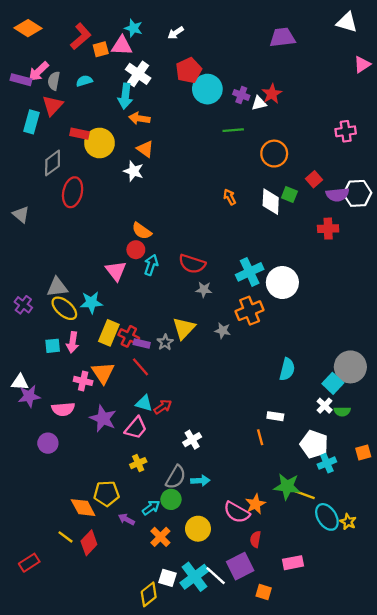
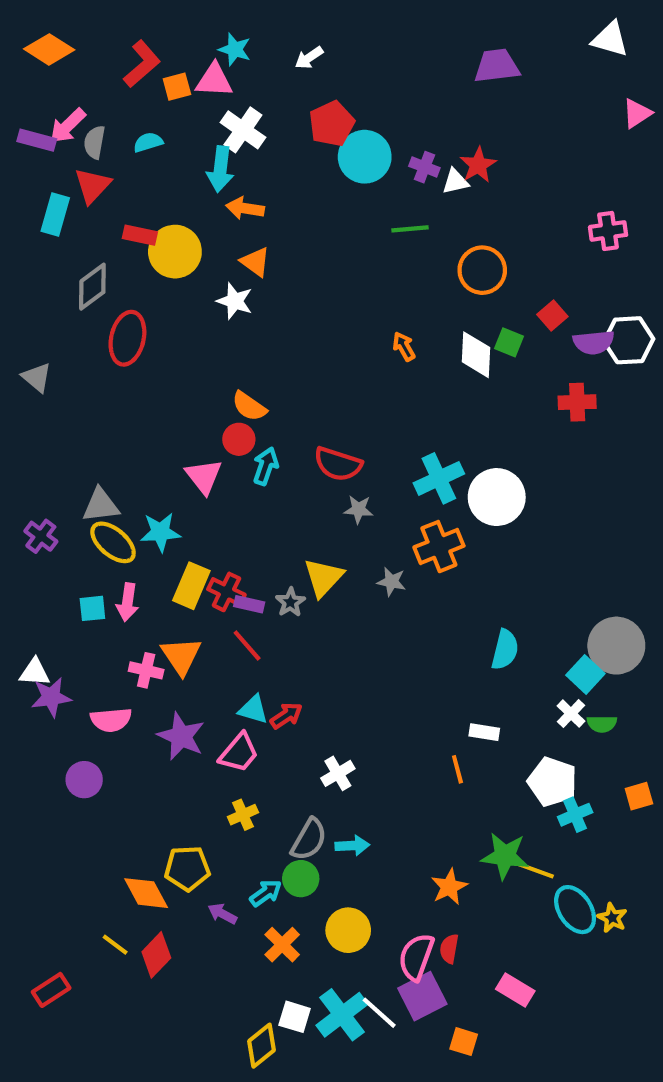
pink semicircle: (237, 512) -> (416, 957), moved, turned 80
pink rectangle: (293, 563) -> (515, 990), turned 42

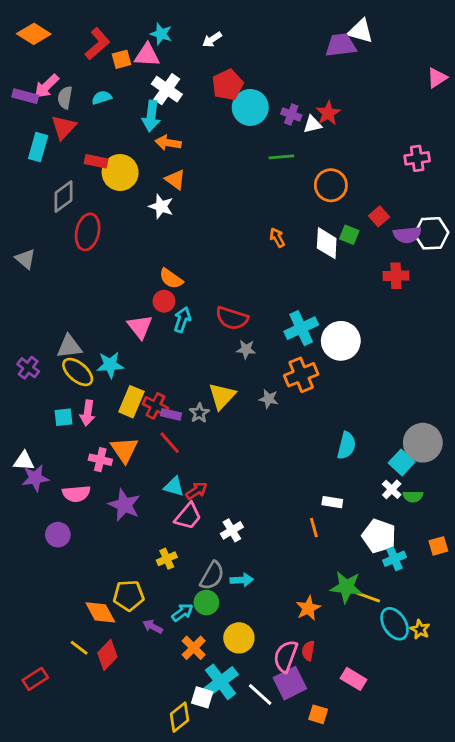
white triangle: (610, 39) -> (361, 31), moved
pink trapezoid: (239, 753) -> (188, 516), moved
cyan cross: (342, 1015) -> (221, 682), moved

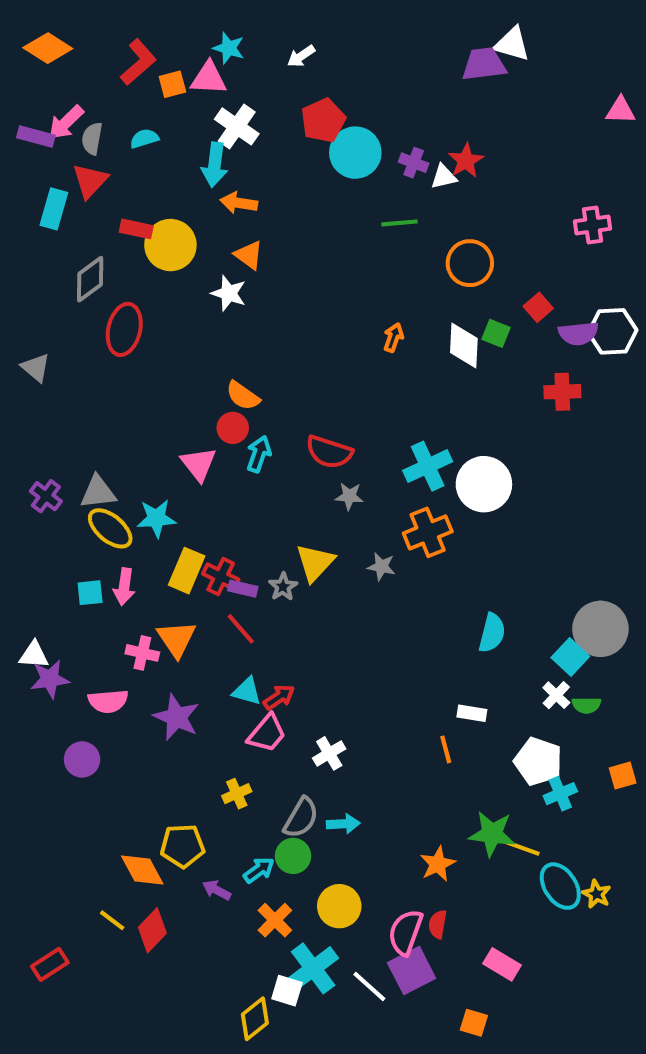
pink triangle: (437, 78) -> (621, 110), turned 35
orange arrow: (277, 238) -> (393, 337), turned 48
purple cross: (28, 368) -> (46, 496), moved
orange square: (318, 714) -> (474, 1023), moved

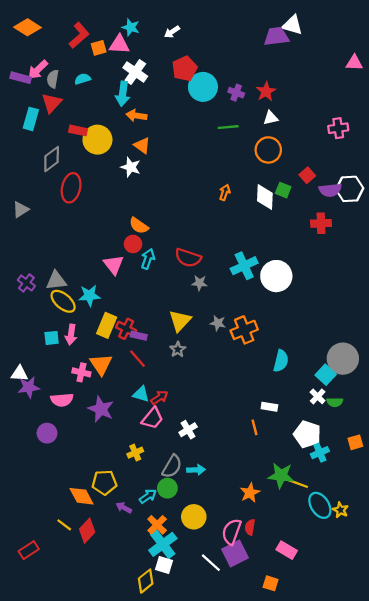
white triangle: (444, 177) -> (271, 118), moved
gray triangle: (36, 368) -> (21, 210), turned 48
orange cross: (428, 532) -> (244, 330), moved
gray star: (283, 587) -> (178, 349), moved
cyan cross: (313, 968) -> (163, 544), moved

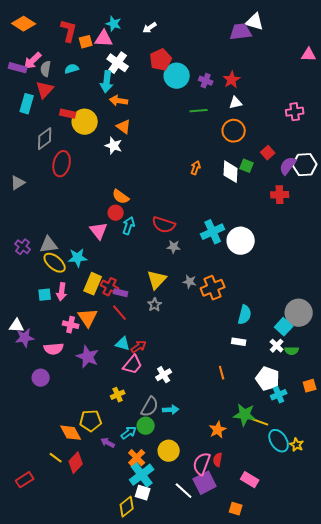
red L-shape: (79, 35) -> (69, 31), turned -35
purple semicircle: (330, 190) -> (288, 166), turned 132
white rectangle: (269, 407) -> (239, 342), moved

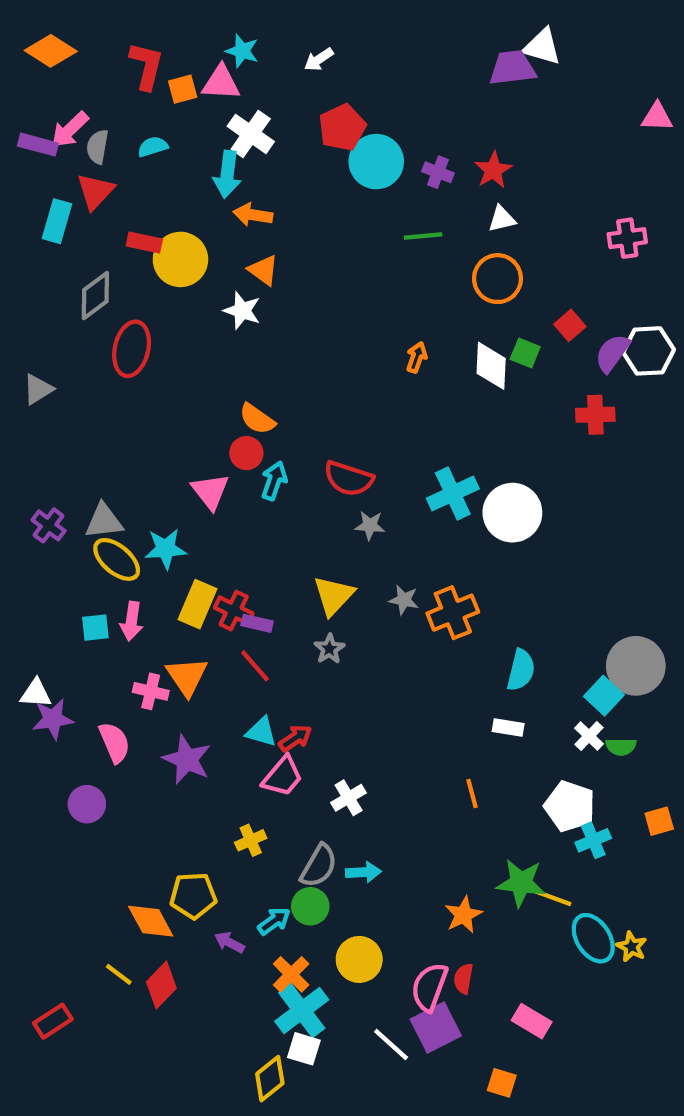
pink semicircle: (54, 349) -> (115, 742), turned -108

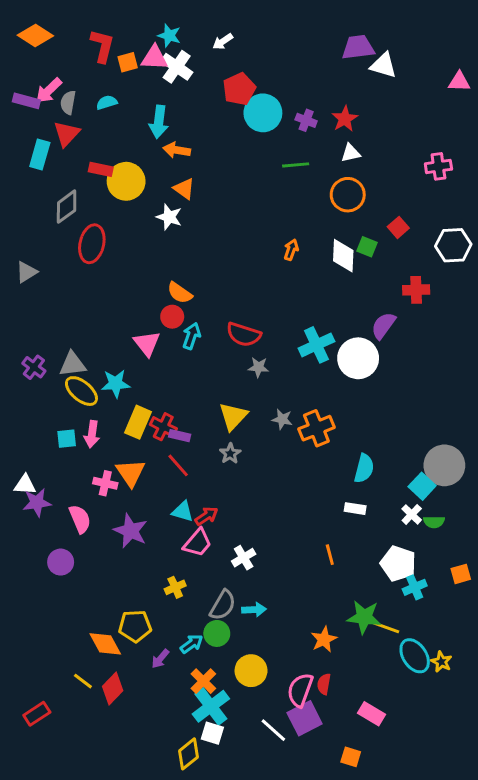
white triangle: (542, 47) -> (383, 65), moved
white cross: (251, 134) -> (177, 67), moved
purple semicircle: (612, 353) -> (383, 326), moved
purple arrow: (229, 942) -> (160, 659), turned -78

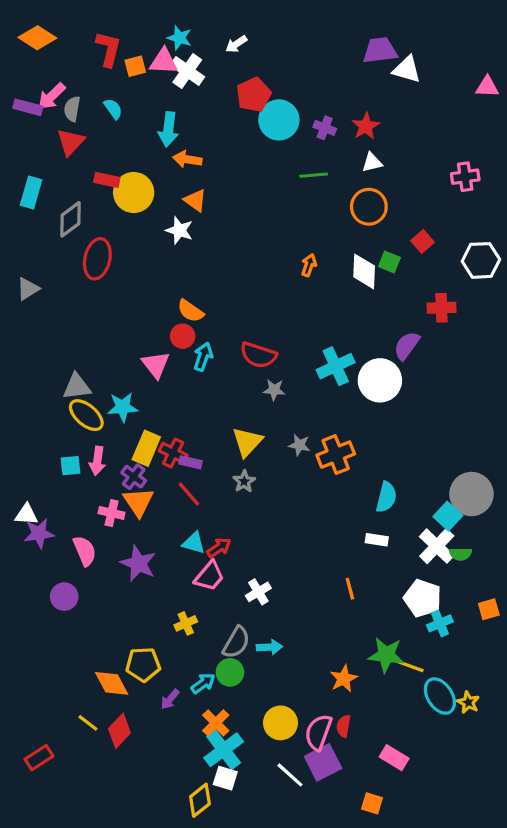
cyan semicircle: (107, 102) -> (113, 109), turned 72
cyan rectangle: (40, 155) -> (31, 193), moved
purple cross: (34, 367) -> (134, 477), moved
white cross: (412, 514) -> (437, 546), size x1.6
yellow circle: (251, 671) -> (280, 723), moved

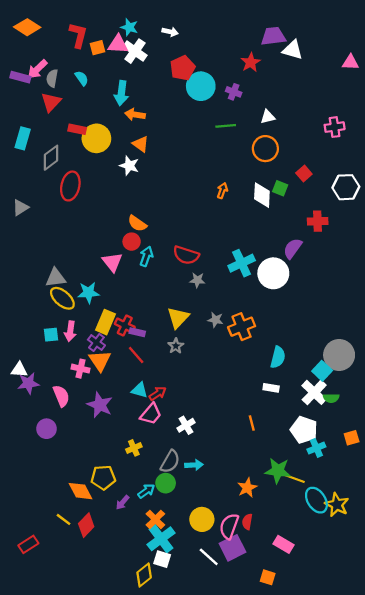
white arrow: (236, 44) -> (170, 32), turned -133
red star: (366, 126) -> (251, 62), moved
yellow star: (468, 702) -> (337, 505), size x1.5

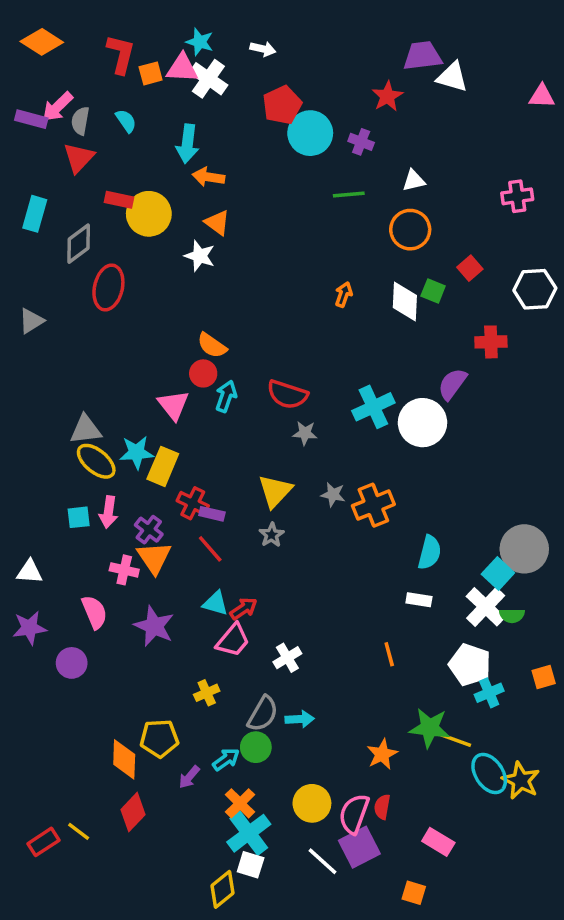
yellow rectangle: (105, 322) -> (163, 466), moved
purple star: (28, 383) -> (29, 628), moved
orange diamond: (81, 491) -> (124, 759), turned 30
yellow line: (64, 519) -> (79, 831), moved

